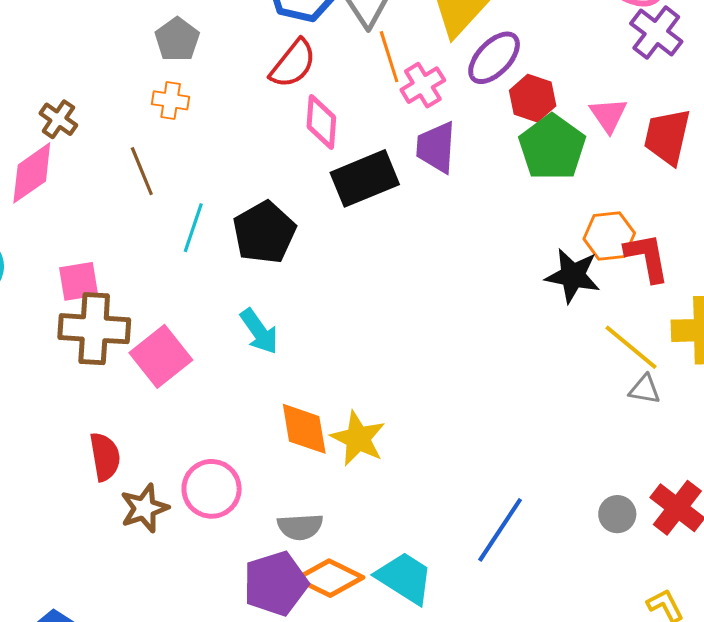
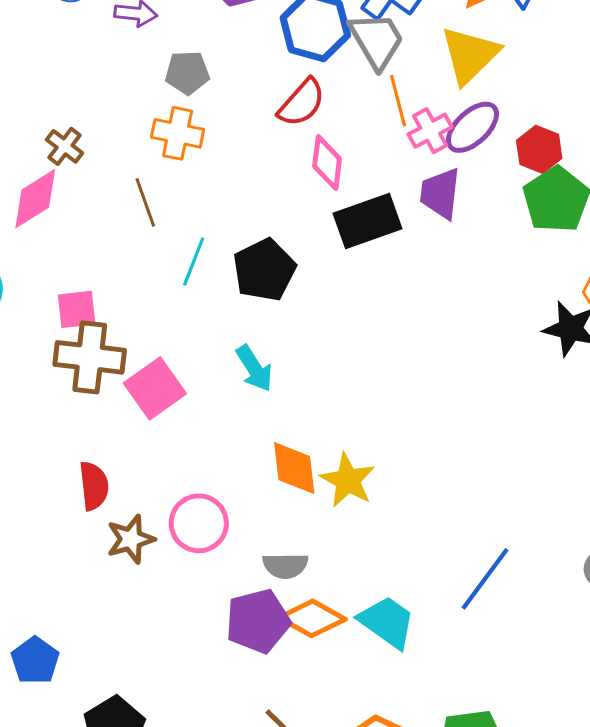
gray pentagon: (177, 39) -> (187, 73), turned 30
purple ellipse: (494, 58) -> (472, 127), moved
orange cross: (171, 100) -> (178, 133), size x1.4

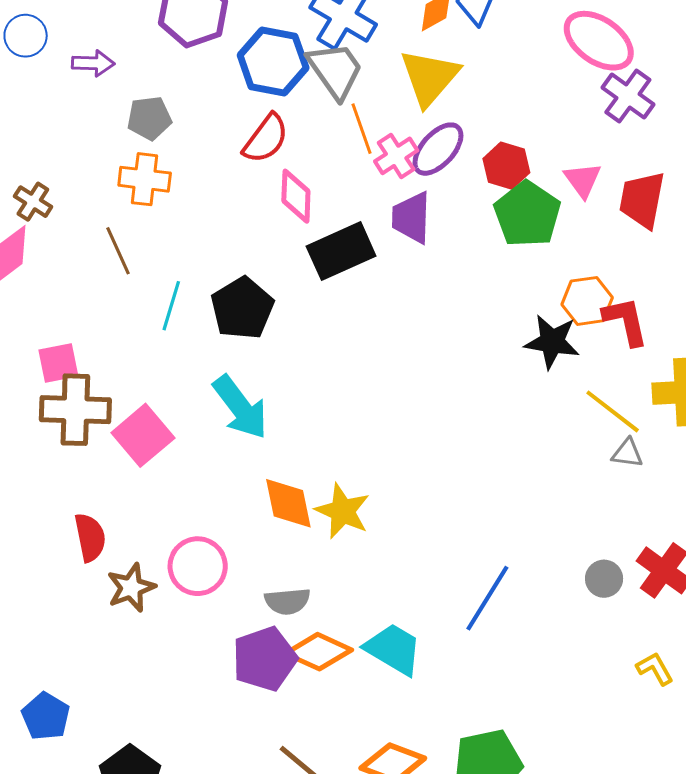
cyan arrow: (254, 368) -> (240, 407), size x1.4

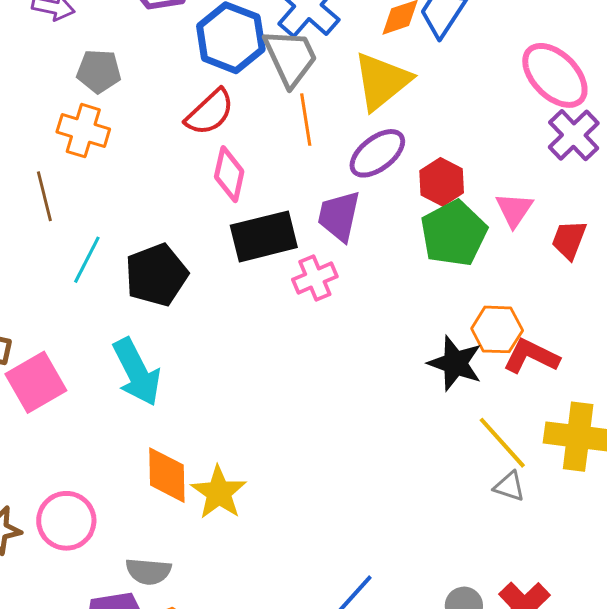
pink cross: (396, 156) -> (315, 278), moved
red trapezoid: (642, 200) -> (569, 240), size x0.7
red L-shape: (626, 321) -> (531, 356), turned -62

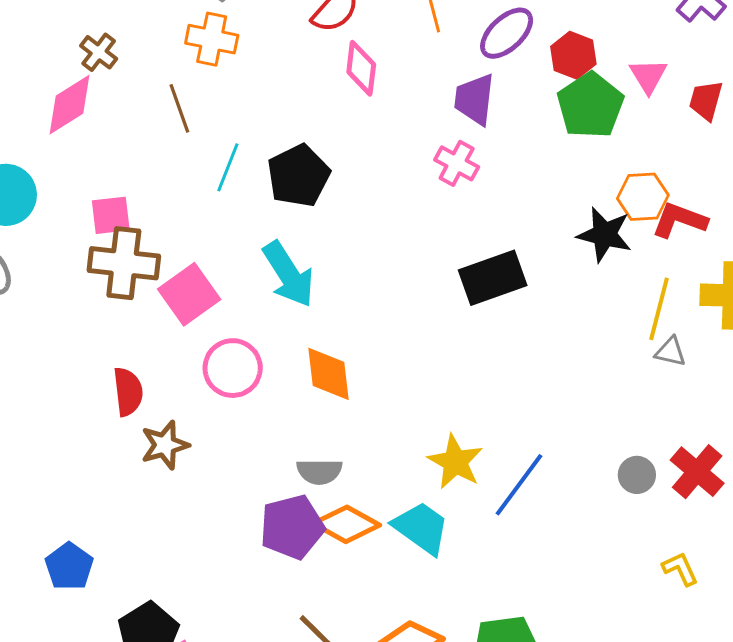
black rectangle: (264, 236) -> (493, 278), moved
pink cross: (315, 278) -> (457, 163), turned -33
yellow line: (502, 443) -> (659, 309), turned 62
yellow star: (219, 492) -> (455, 462), moved
pink circle: (66, 521) -> (233, 368), moved

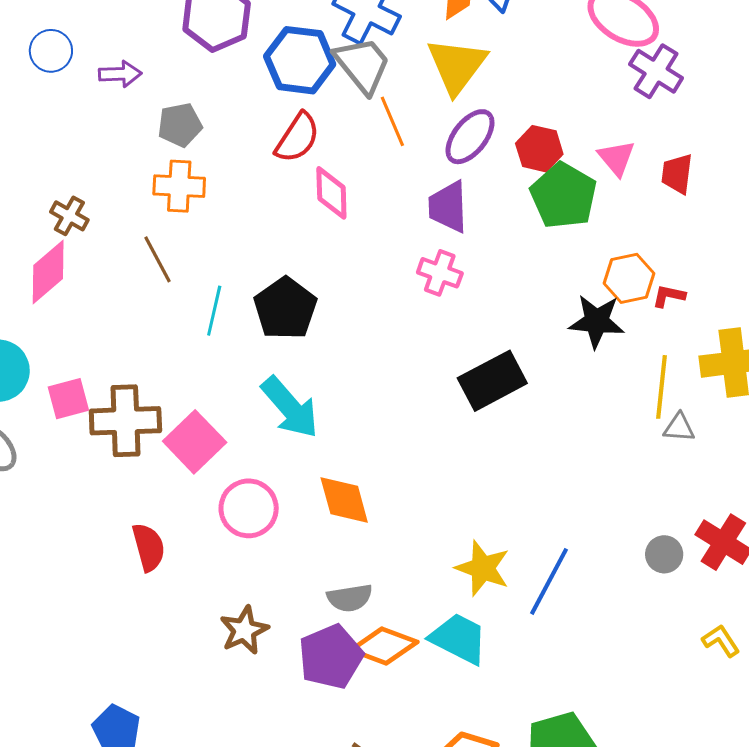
pink square: (111, 215) -> (68, 399), moved
red L-shape: (680, 220) -> (669, 296), size x0.6
brown star: (165, 445) -> (244, 630), moved

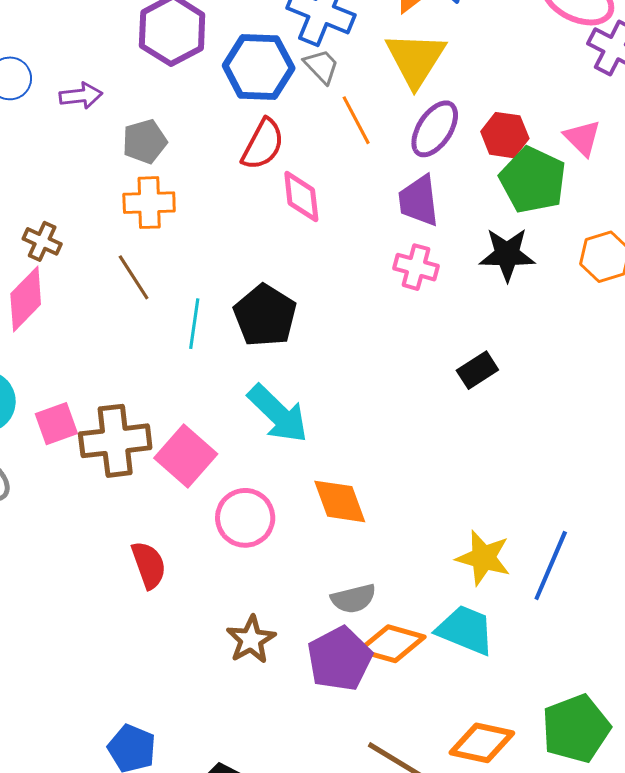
gray trapezoid: (362, 65) -> (321, 66), size x0.6
black star: (597, 321) -> (507, 254), moved
black rectangle: (492, 381) -> (477, 370), size x0.6

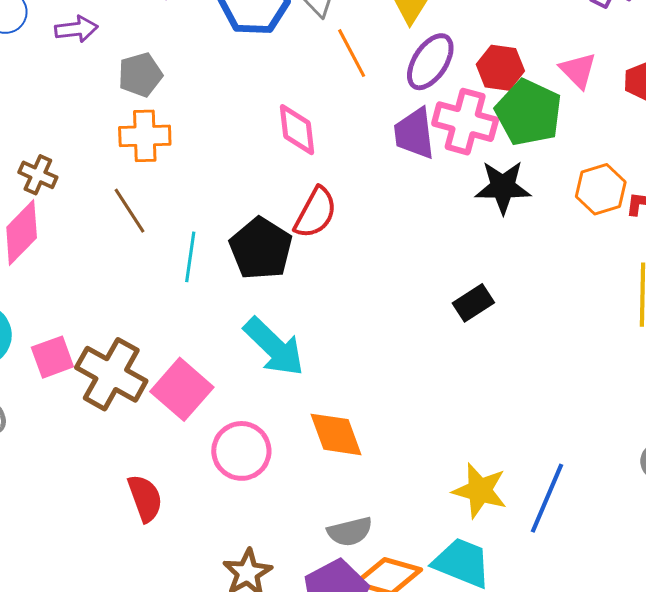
red semicircle: (263, 144) -> (316, 213), moved
pink cross: (416, 267) -> (465, 122), moved, size x1.4
brown cross: (115, 441) -> (111, 374), turned 36

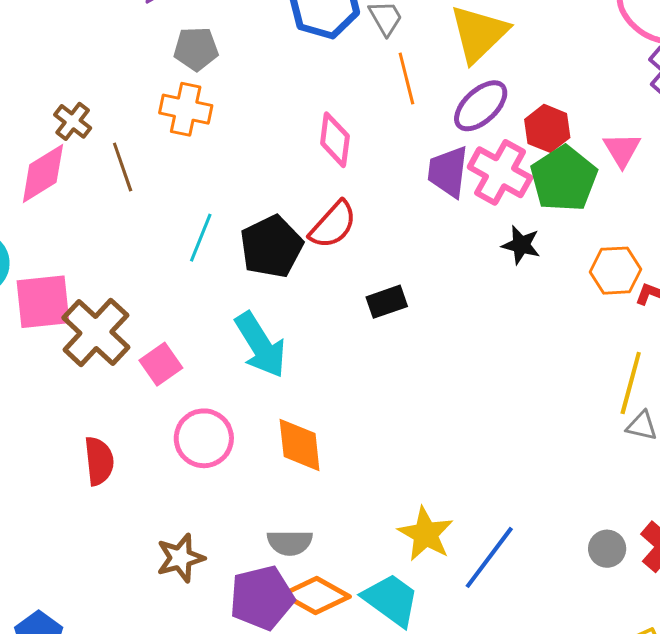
black star: (503, 187) -> (521, 245), size x0.7
brown line: (129, 211) -> (123, 167), moved
black rectangle: (473, 303) -> (387, 302), moved
pink square: (52, 357) -> (43, 302), size x1.4
pink square: (182, 389) -> (161, 364), size x0.7

